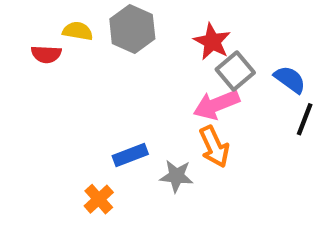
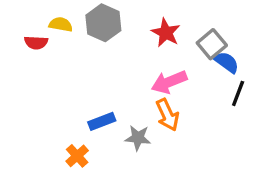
gray square: (235, 71) -> (212, 44), moved

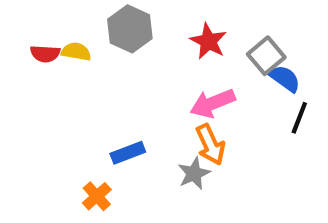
yellow semicircle: (61, 24) -> (76, 52), moved
gray star: (138, 138) -> (194, 173), moved, turned -30

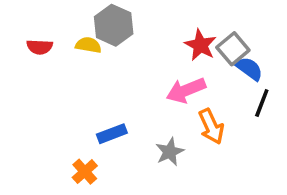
red star: (208, 41) -> (200, 45), moved
yellow semicircle: (76, 52) -> (88, 45), moved
orange arrow: (210, 145) -> (211, 126), moved

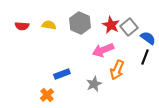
gray hexagon: (114, 25) -> (80, 23), moved
blue semicircle: (249, 69) -> (148, 38), moved
orange arrow: (211, 126) -> (117, 70), turned 48

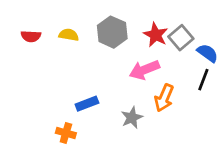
orange cross: (47, 95) -> (66, 133), turned -32

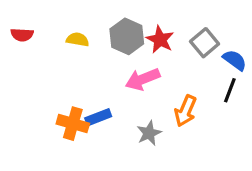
red star: (156, 35) -> (160, 39), moved
red semicircle: (31, 36) -> (22, 35), moved
pink arrow: (144, 70) -> (143, 79), moved
orange cross: (66, 133) -> (73, 124), moved, size x1.4

